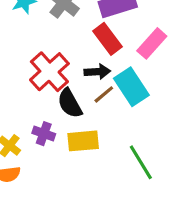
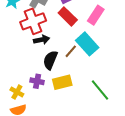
red cross: (49, 72) -> (33, 21), moved, turned 30
black arrow: (97, 72) -> (42, 40), moved
black semicircle: (70, 103) -> (50, 60), turned 60

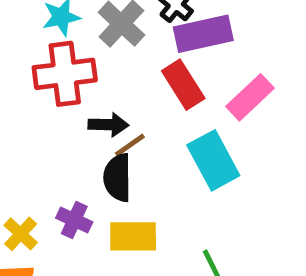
red cross: (33, 21) -> (65, 74), moved
brown line: (71, 51) -> (130, 145), moved
black semicircle: (50, 60) -> (118, 178), turned -36

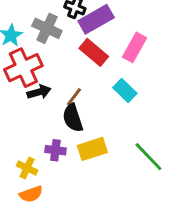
black arrow: (108, 125) -> (39, 92), moved
cyan rectangle: (213, 160) -> (125, 91), size x0.7

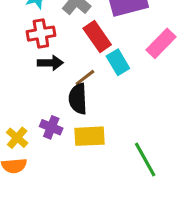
red rectangle: (94, 52) -> (97, 36), moved
red cross: (23, 68) -> (41, 34), size x0.7
cyan rectangle: (125, 91) -> (118, 62), moved

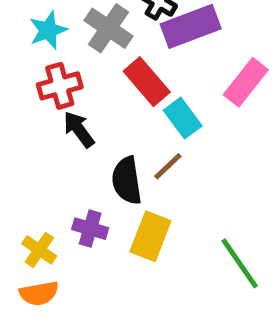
black arrow: (50, 63) -> (79, 129), turned -120
brown line: (85, 78) -> (168, 166), moved
yellow rectangle: (90, 136) -> (150, 236), turned -60

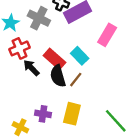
red rectangle: (147, 82) -> (55, 59), moved
black semicircle: (127, 180) -> (58, 76), moved

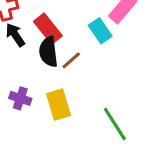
cyan rectangle: (80, 56) -> (100, 31), moved
yellow rectangle: (72, 114) -> (59, 105), turned -40

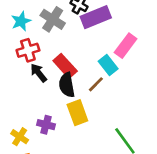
brown line: (71, 60) -> (96, 84), moved
yellow rectangle: (59, 105) -> (77, 113), moved

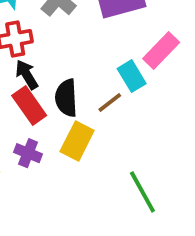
red rectangle: (65, 66) -> (29, 105), moved
yellow rectangle: (77, 113) -> (77, 141), turned 40

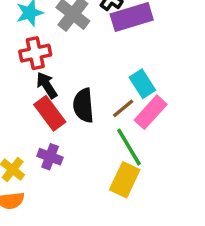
pink rectangle: (161, 51) -> (151, 112), moved
yellow rectangle: (77, 141) -> (125, 180), moved
green line: (142, 192) -> (129, 147), moved

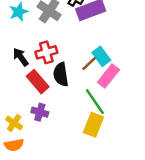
red cross: (35, 53) -> (46, 52), moved
black arrow: (47, 85) -> (21, 57), moved
brown line: (123, 108) -> (89, 64), moved

